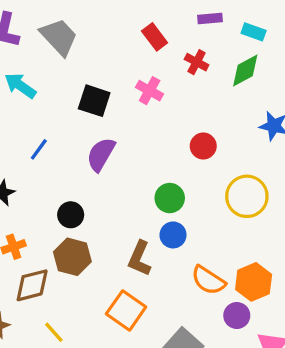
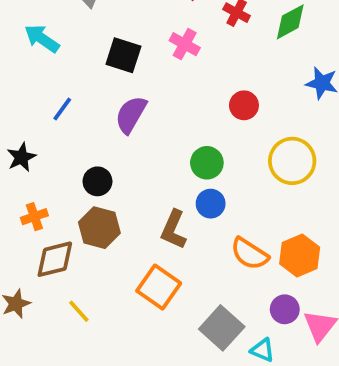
purple circle: (237, 316) -> (285, 309), moved

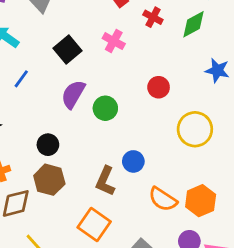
black square: (123, 55) -> (68, 49), turned 32
blue line: (62, 109) -> (21, 79), moved
green circle: (207, 163) -> (105, 108), moved

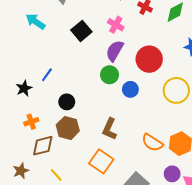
blue line: (21, 79) -> (47, 75), moved
red circle: (159, 87) -> (149, 59), size x1.6
purple semicircle: (73, 94) -> (115, 51), moved
blue circle: (133, 161) -> (130, 89), moved

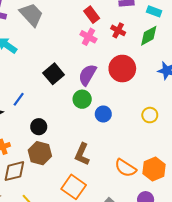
pink cross: (116, 25) -> (88, 37), moved
black square: (81, 31) -> (54, 74), moved
red circle: (149, 59) -> (122, 69), moved
yellow circle: (176, 90) -> (150, 115), size x0.6

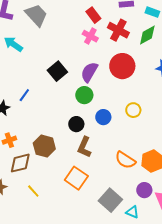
red cross: (118, 30) -> (118, 30), size x1.5
blue circle: (103, 114) -> (103, 117), moved
yellow circle: (150, 115) -> (133, 110), moved
black circle: (39, 127) -> (76, 124), moved

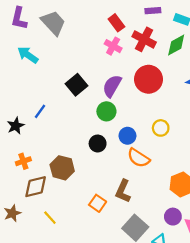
brown L-shape: (84, 147) -> (123, 191), moved
orange semicircle: (125, 160) -> (139, 158), moved
orange square: (76, 178) -> (98, 203), size x0.7

